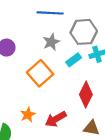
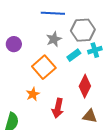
orange star: (28, 115) -> (33, 94), moved
red arrow: (56, 119) -> (58, 108), turned -48

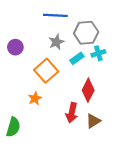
red arrow: (58, 108) -> (72, 113), moved
brown triangle: (90, 116) -> (93, 121), turned -42

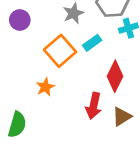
cyan rectangle: (77, 58) -> (92, 43), moved

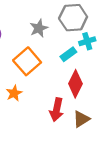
cyan rectangle: (92, 43) -> (68, 54), moved

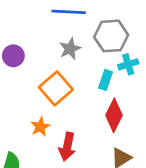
cyan rectangle: (68, 54) -> (105, 80), turned -35
red arrow: (57, 110) -> (67, 147), moved

